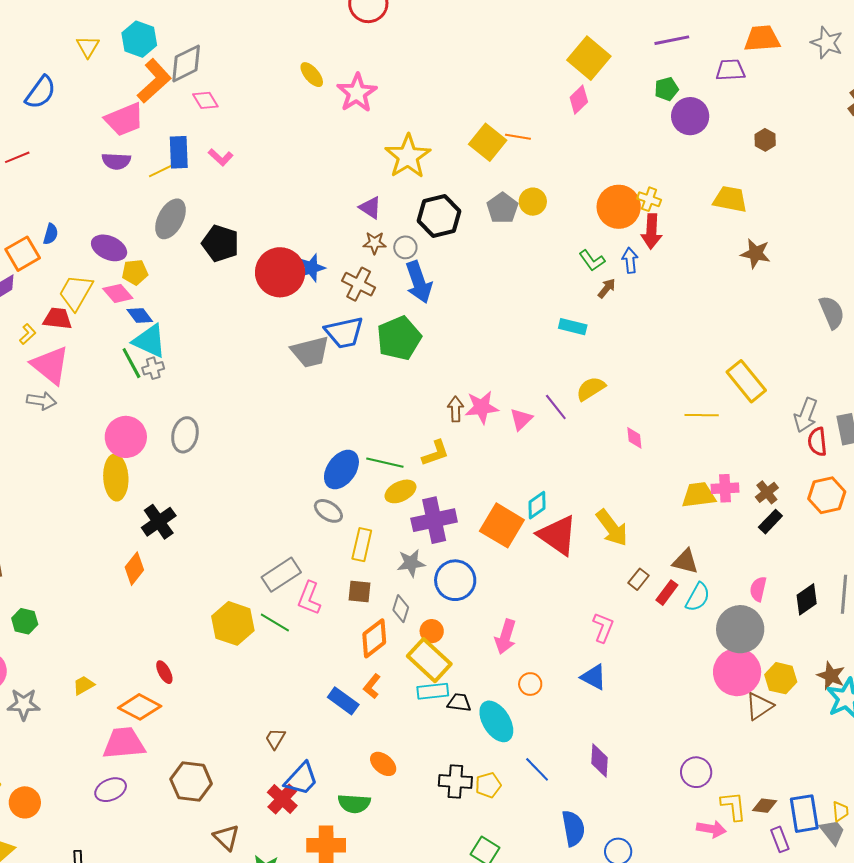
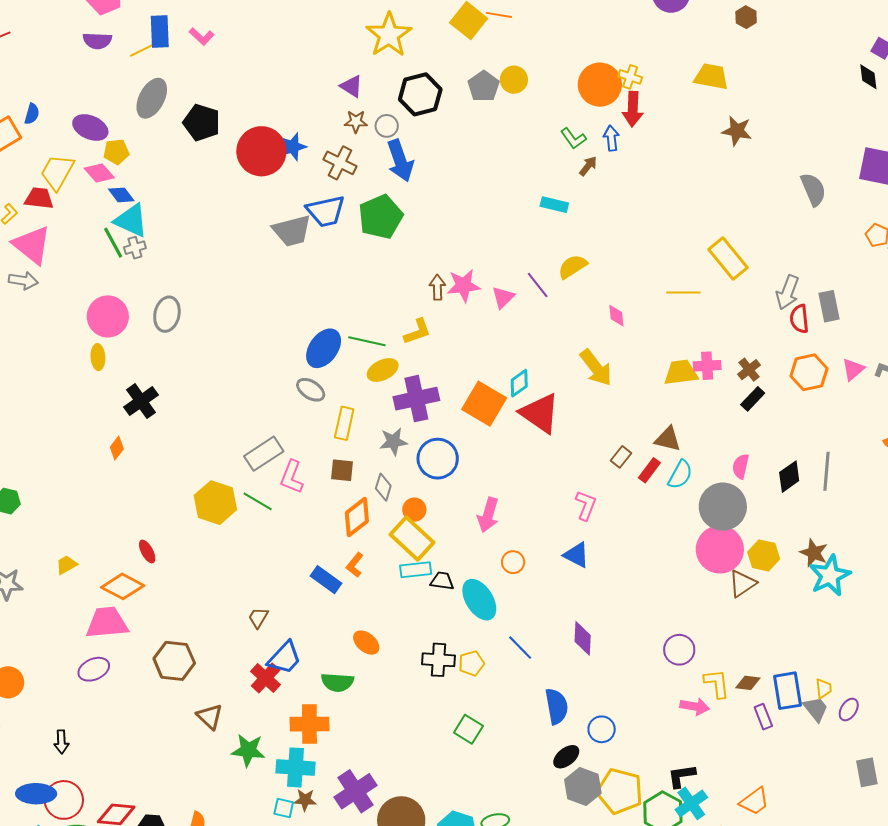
yellow ellipse: (116, 478) -> (98, 357), size x0.6
yellow arrow: (612, 528) -> (596, 368), moved
orange diamond: (134, 569) -> (117, 448), size x0.7

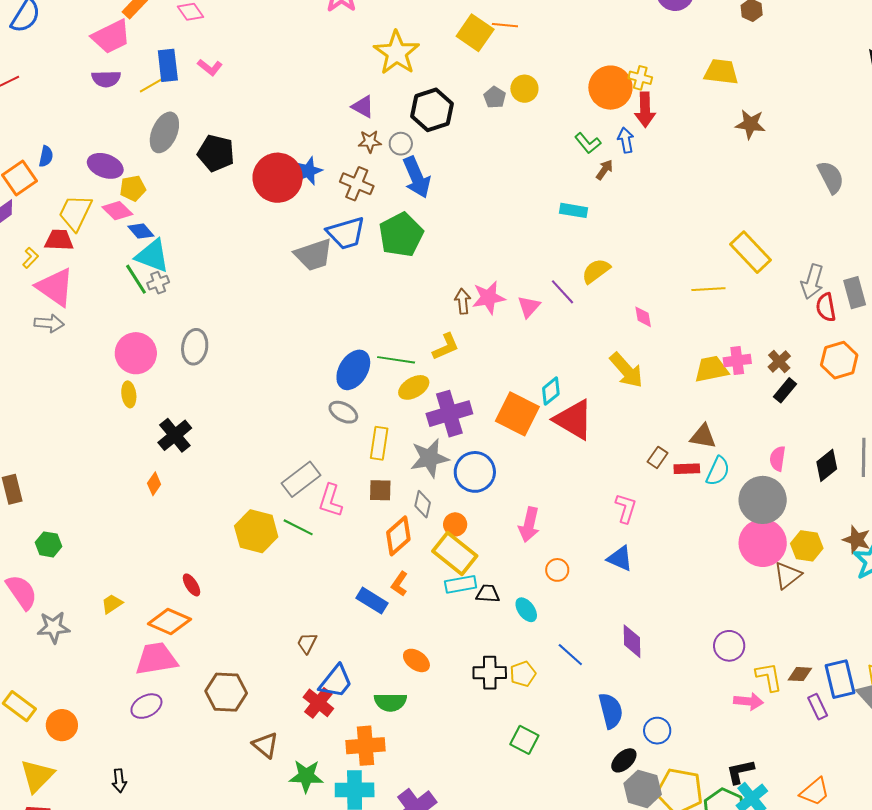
gray pentagon: (484, 86) -> (495, 97), size x0.7
gray star: (393, 442) -> (429, 458), size x1.4
red rectangle: (649, 470) -> (687, 469), turned 55
cyan ellipse: (479, 600) -> (526, 610), size x0.6

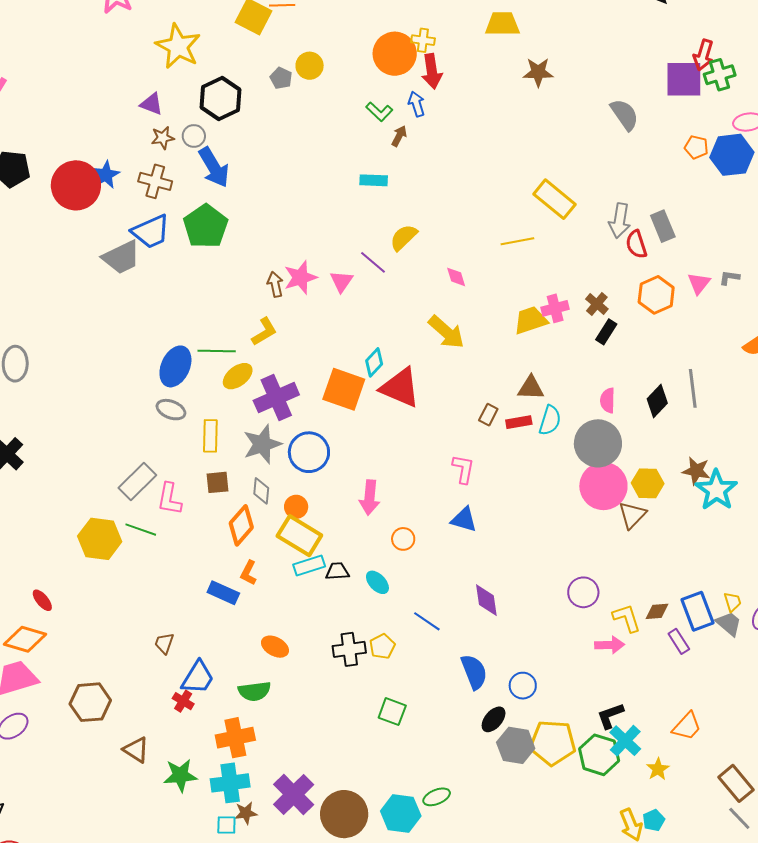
red cross: (318, 703) -> (183, 701), size x0.7

